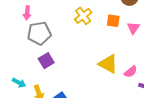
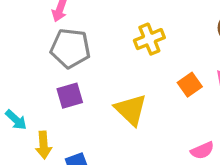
orange square: (113, 21) -> (190, 85), moved, turned 32
yellow triangle: (108, 64) -> (131, 110), moved

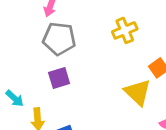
yellow triangle: (131, 110) -> (138, 92), moved

